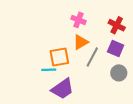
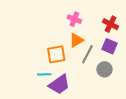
cyan line: (49, 70) -> (44, 74), moved
gray circle: (119, 73) -> (105, 69), moved

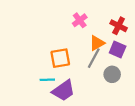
pink cross: (74, 19) -> (80, 20), turned 32
orange triangle: (76, 40) -> (97, 43), moved

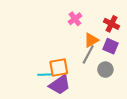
orange square: (60, 58) -> (59, 68), moved

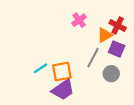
orange triangle: (91, 40) -> (105, 35), moved
cyan line: (45, 75) -> (41, 68), moved, turned -32

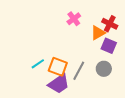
gray line: (93, 58) -> (79, 71), moved
orange square: (62, 72) -> (58, 67), turned 30

